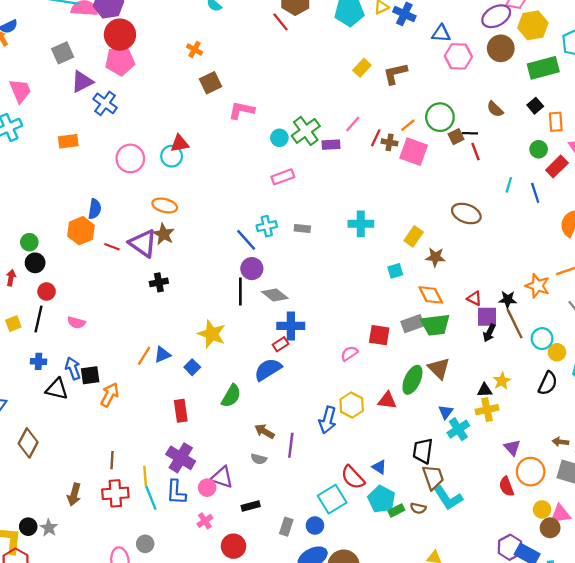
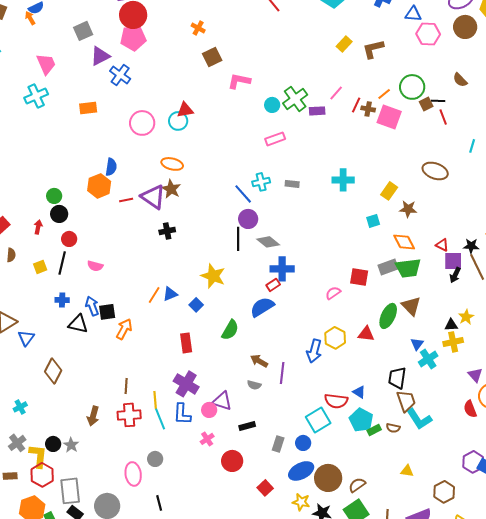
red line: (112, 247) -> (126, 200), turned -32
red semicircle: (353, 477) -> (336, 401), turned -40

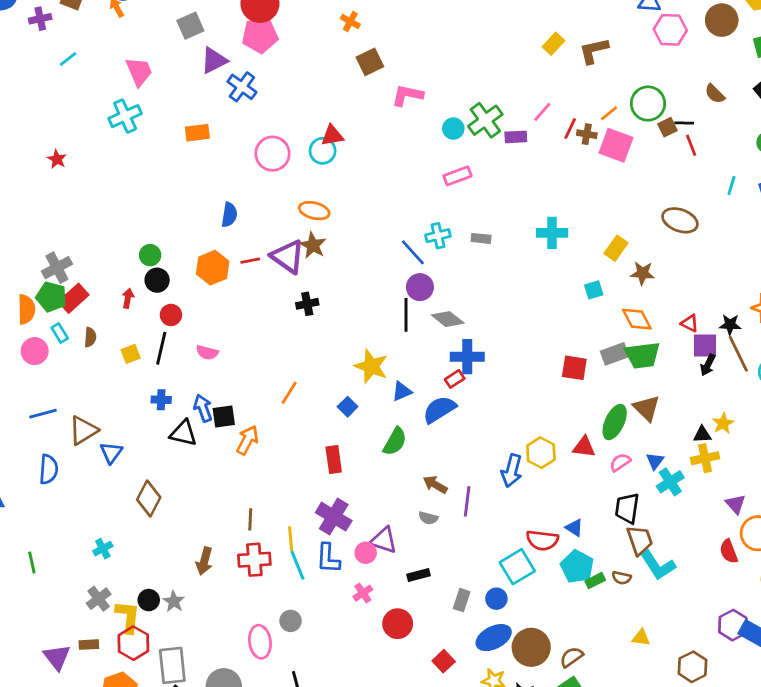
orange hexagon: (99, 186) -> (213, 268), moved
pink semicircle: (333, 293) -> (620, 462), moved
blue triangle: (170, 294) -> (402, 391), moved

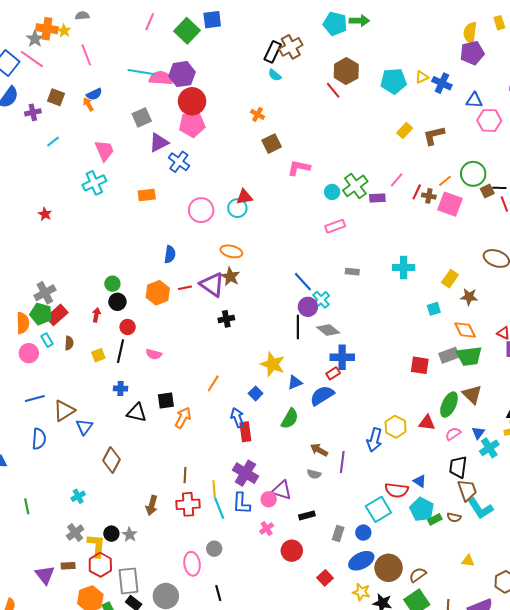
cyan cross: (438, 236) -> (321, 300), moved, turned -30
blue arrow: (203, 408) -> (237, 418), moved

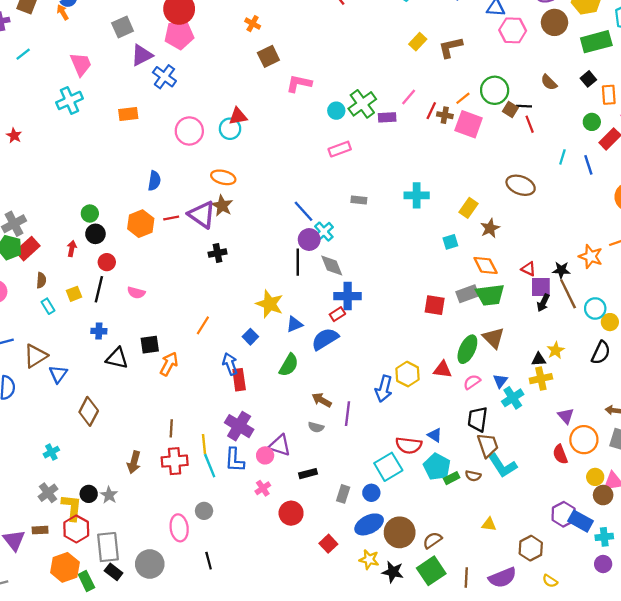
brown square: (487, 191) -> (510, 109), turned -32
brown star: (469, 297) -> (490, 228), turned -30
gray diamond: (328, 330) -> (332, 266), turned 30
cyan rectangle: (47, 340) -> (48, 306), moved

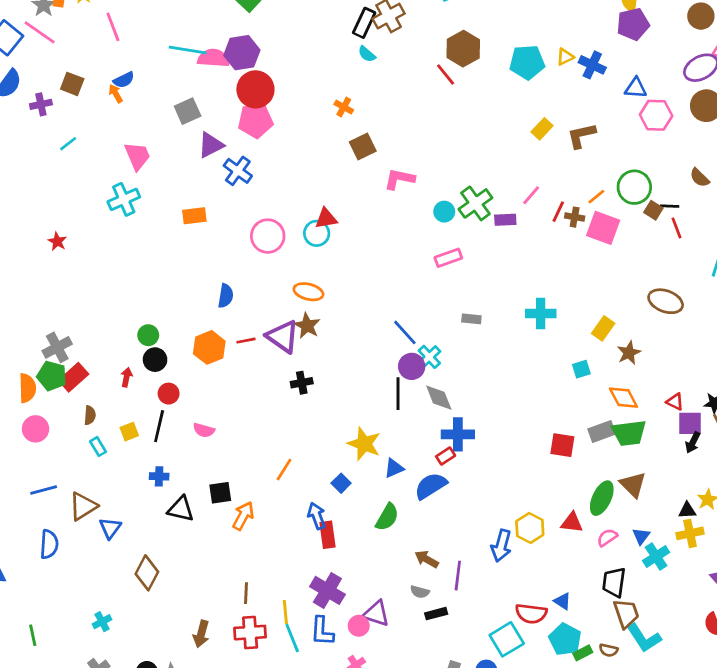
black rectangle: (308, 474) -> (436, 614), moved

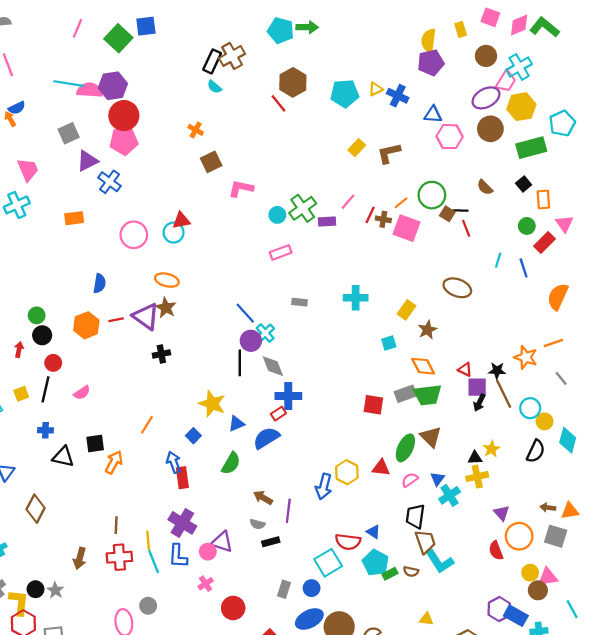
pink semicircle: (204, 430) -> (82, 393), turned -49

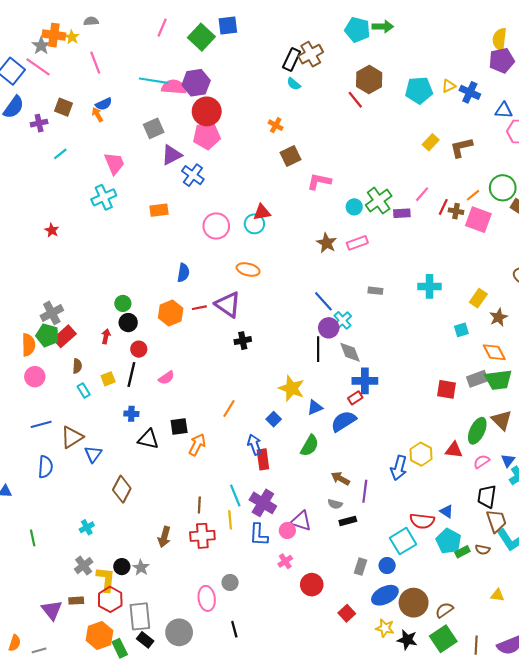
brown star: (166, 308) -> (327, 243), moved
cyan line: (154, 562) -> (235, 495), moved

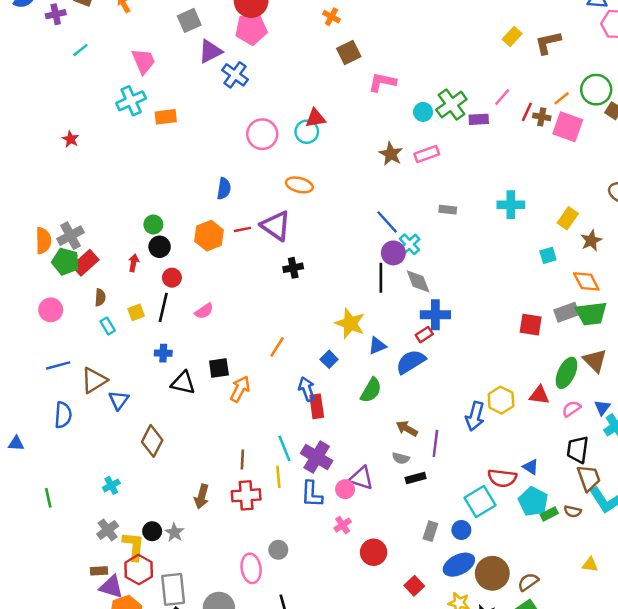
orange rectangle: (159, 210) -> (166, 117), moved
orange semicircle: (28, 345) -> (43, 241), moved
purple triangle: (52, 610) -> (111, 587), moved, turned -35

